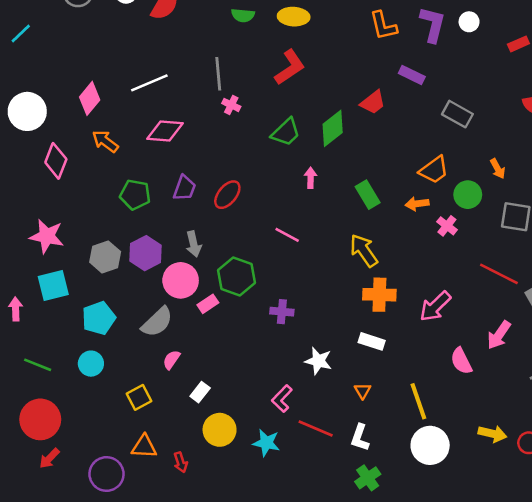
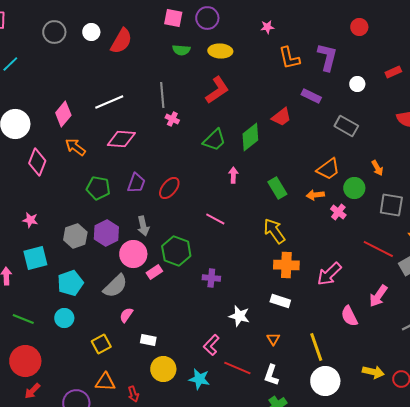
white circle: (469, 22) -> (357, 84), moved
pink star: (47, 236) -> (30, 220), size x0.6
white rectangle: (200, 392) -> (148, 340), turned 63

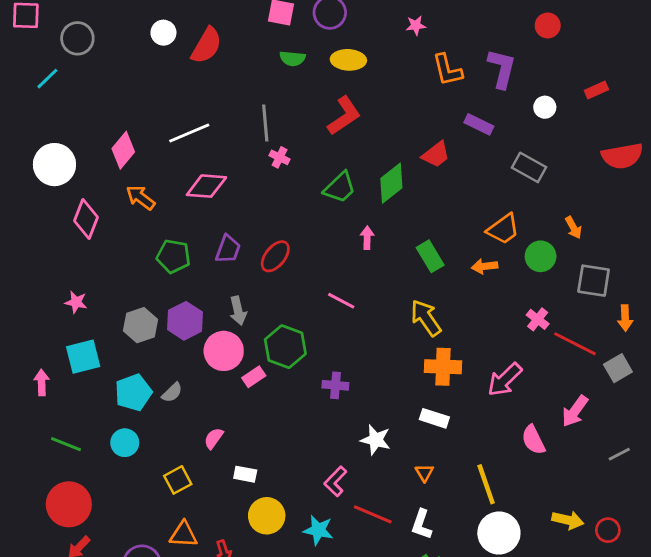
gray circle: (54, 32) -> (77, 38), moved
pink cross: (338, 212) -> (538, 319), moved
gray semicircle: (115, 286) -> (172, 392), moved, size x0.6

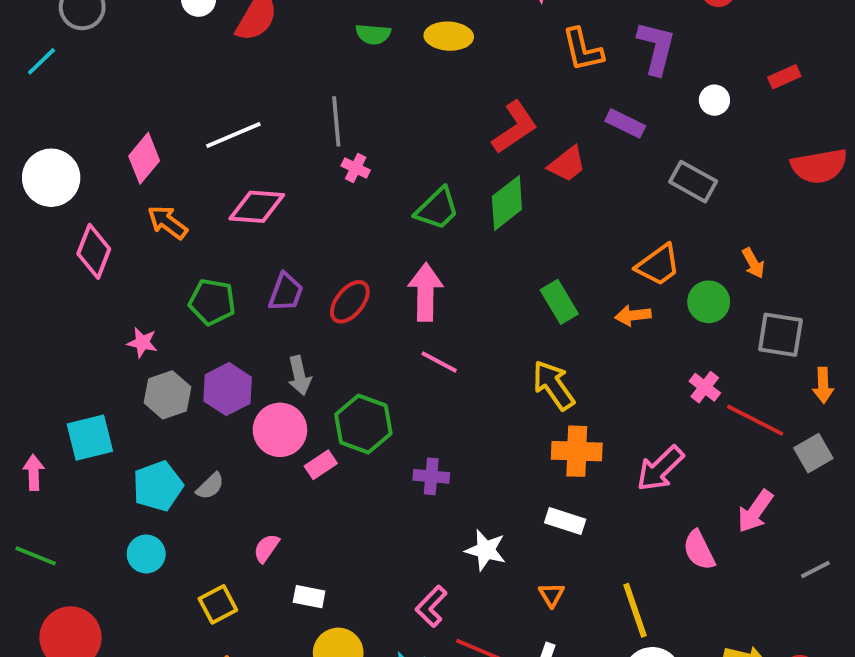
red L-shape: (344, 116) -> (515, 127), moved
pink arrow: (367, 238) -> (425, 292), moved, size x1.8
pink star: (76, 302) -> (142, 343), moved
green line: (66, 444) -> (36, 556), moved

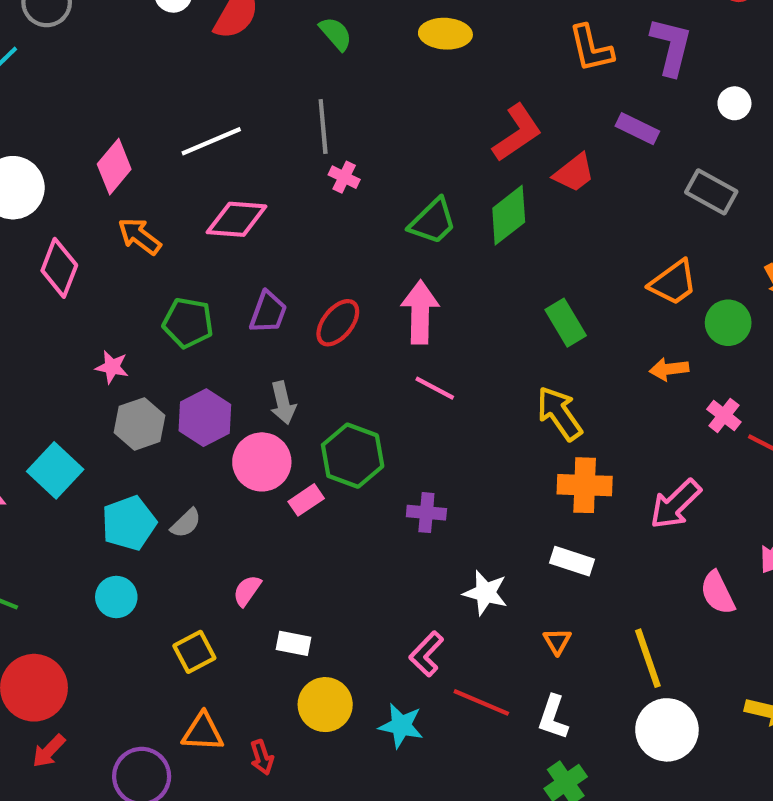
green semicircle: (373, 34) -> (336, 34), moved, turned -136
orange arrow: (633, 315) -> (669, 369), moved
cyan square: (90, 438) -> (55, 470), turned -33

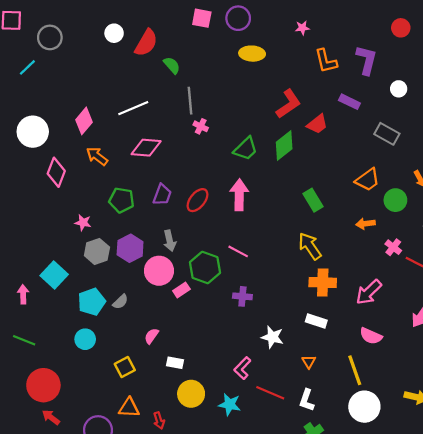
green semicircle: (336, 34) -> (172, 65), moved
pink line: (435, 388) -> (238, 251), moved
pink semicircle: (718, 593) -> (371, 336), moved, turned -40
red arrow: (49, 751) -> (51, 417), turned 84

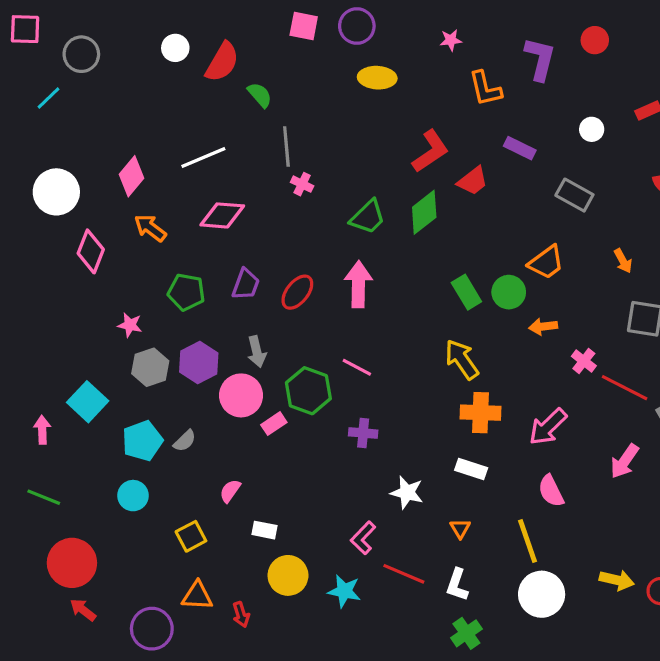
purple L-shape: (367, 60) -> (540, 59), moved
green circle: (395, 200) -> (509, 292), moved
pink semicircle: (371, 336) -> (551, 491), turned 40

